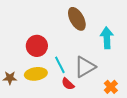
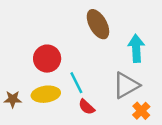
gray triangle: (85, 67) -> (126, 85), moved

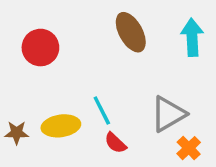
cyan arrow: (136, 48) -> (192, 37), moved
red circle: (47, 59) -> (40, 48), moved

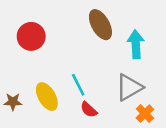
cyan arrow: (192, 37) -> (136, 44), moved
yellow ellipse: (61, 126) -> (47, 97), turned 68

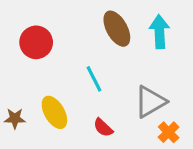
cyan arrow: (136, 44) -> (159, 32), moved
cyan line: (78, 85) -> (94, 79), moved

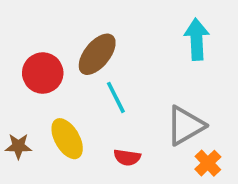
brown ellipse: (117, 29) -> (97, 54), moved, turned 68
red circle: (36, 42) -> (43, 73), moved
red semicircle: (103, 128) -> (127, 157), turned -35

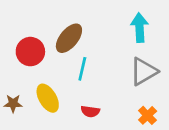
cyan line: (116, 97) -> (82, 69), turned 40
gray triangle: (185, 126) -> (144, 71), moved

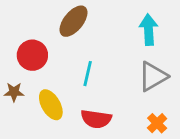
brown ellipse: (69, 38) -> (73, 21), moved
brown star: (13, 103) -> (14, 92), moved
red semicircle: (90, 111) -> (96, 119), size x1.5

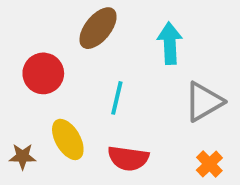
cyan arrow: (149, 30) -> (170, 43), moved
brown star: (14, 92) -> (23, 156), moved

